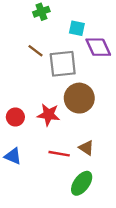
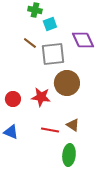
green cross: (41, 12) -> (35, 10), turned 32
cyan square: (77, 28) -> (50, 24), moved, turned -32
green ellipse: (82, 183) -> (69, 155), turned -30

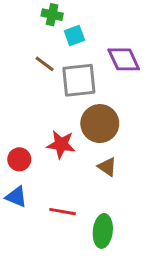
red circle: (13, 99) -> (19, 159), moved
brown triangle: (73, 125) -> (107, 167), moved
red line: (50, 130) -> (63, 212), moved

